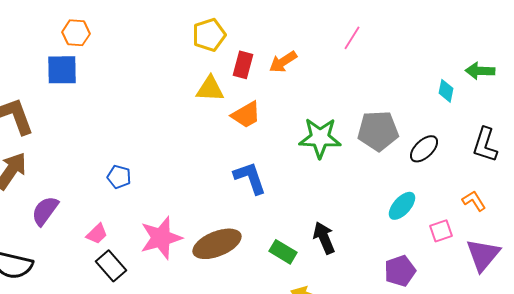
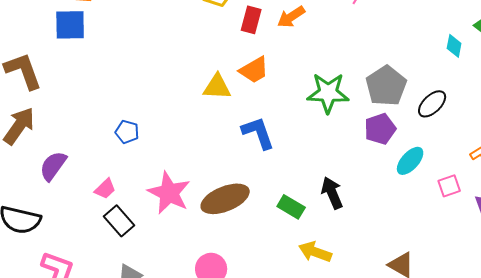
yellow triangle: (210, 89) -> (217, 87), moved
gray pentagon: (378, 131) -> (386, 86), turned -30
pink star: (161, 238) -> (169, 193), turned -30
purple pentagon: (400, 271) -> (380, 129), moved

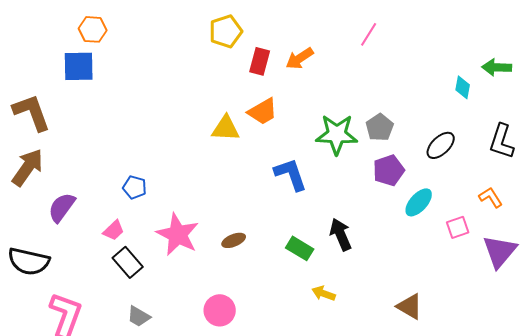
gray pentagon: (386, 86) -> (380, 127), moved, size x0.7
blue pentagon: (127, 132) -> (135, 187), moved
blue L-shape: (258, 133) -> (291, 174), moved
brown ellipse: (225, 199) -> (234, 240), size x0.5
yellow arrow: (315, 252) -> (324, 293), size x0.7

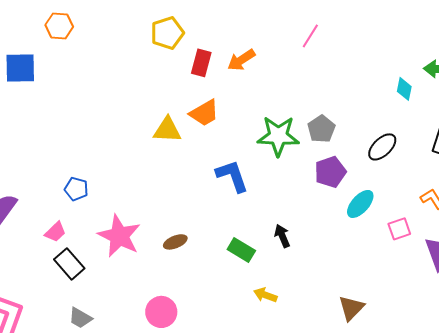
orange hexagon: (93, 29) -> (59, 26), moved
black arrow: (341, 234) -> (282, 236), size x0.7
brown triangle: (410, 306) -> (351, 308), turned 44

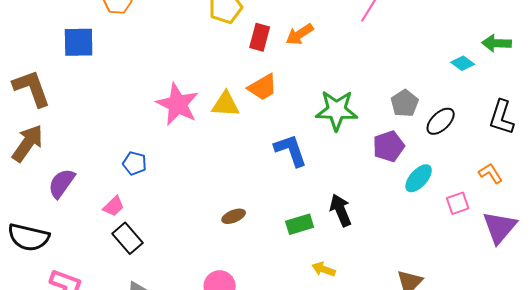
cyan diamond: (404, 89) -> (463, 63), turned -65
gray pentagon: (321, 129) -> (405, 103), moved
pink star: (119, 236) -> (178, 104), moved
black arrow: (282, 236) -> (341, 210), size x1.4
green rectangle: (241, 250) -> (300, 224), turned -48

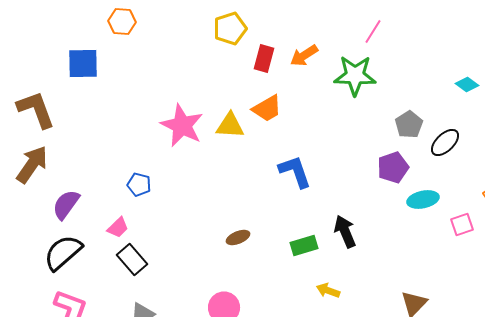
green star: (337, 110) -> (355, 76), moved
cyan ellipse: (419, 178) -> (423, 200), turned 36
black semicircle: (29, 237) -> (63, 252), moved, turned 126

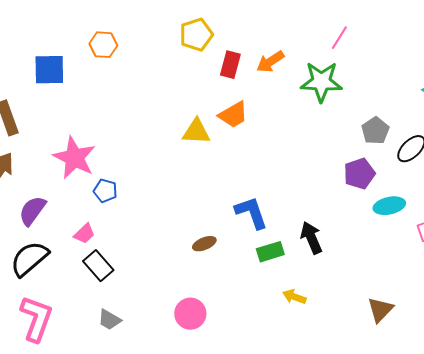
orange hexagon: (122, 22) -> (103, 45), moved
pink star: (182, 126) -> (74, 158), moved
blue L-shape: (295, 172) -> (251, 213), moved

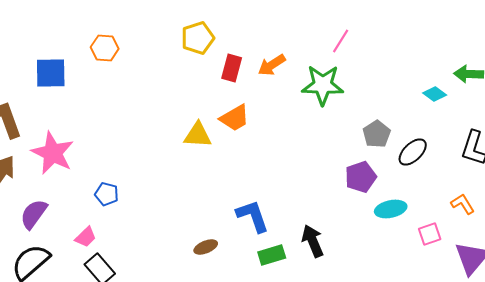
pink star: (74, 158) -> (53, 153), moved

